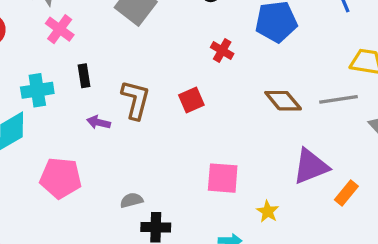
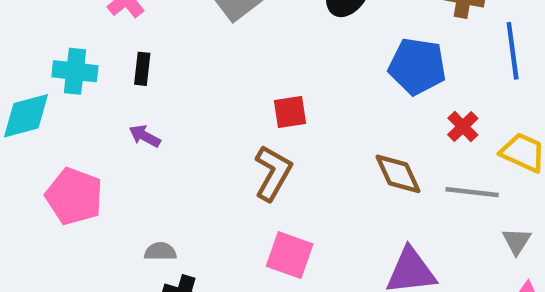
red cross: (222, 51) -> (463, 126), moved
brown L-shape: (136, 100) -> (273, 173), moved
red square: (191, 100) -> (290, 112), moved

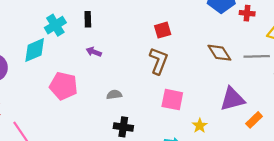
cyan cross: (75, 71) -> (55, 25), turned -30
red cross: (463, 126) -> (247, 13), moved, turned -32
gray semicircle: (160, 252) -> (114, 95), moved

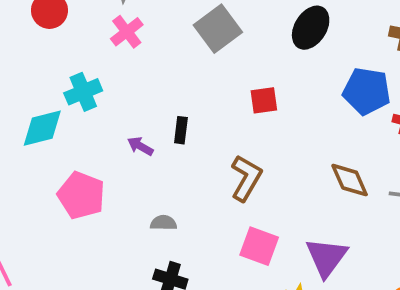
black rectangle: (88, 19) -> (181, 130), moved
red square: (163, 30) -> (264, 100), moved
purple triangle: (232, 99) -> (326, 257), moved, turned -48

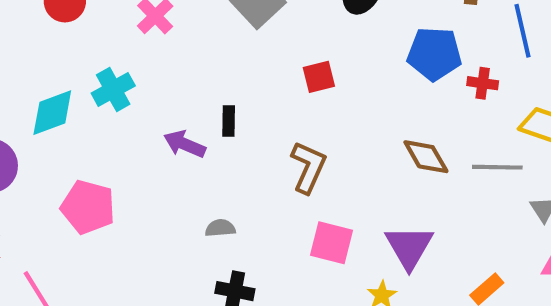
cyan diamond: (42, 128) -> (52, 113), moved
purple arrow: (140, 146) -> (185, 144), size x1.4
pink pentagon: (81, 195) -> (88, 207), moved

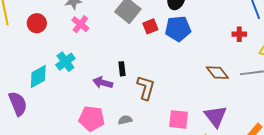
blue pentagon: (434, 54) -> (178, 29), moved
red square: (319, 77) -> (150, 26), moved
brown L-shape: (308, 167) -> (146, 88), moved
pink pentagon: (88, 207) -> (92, 119), moved

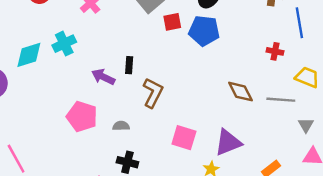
purple triangle: (215, 116) -> (228, 142), turned 35

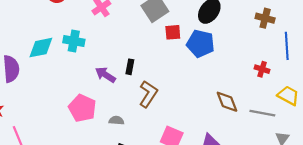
cyan cross: (64, 44) -> (74, 41), turned 30

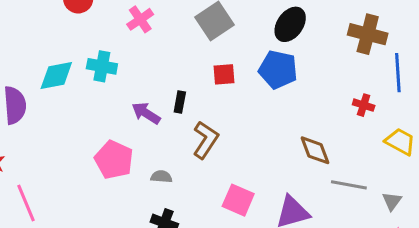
brown cross: (265, 18) -> (368, 34), size x1.4
red square: (173, 32) -> (224, 74), moved
gray line: (262, 113) -> (349, 185), moved

